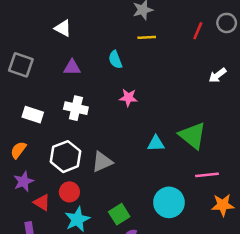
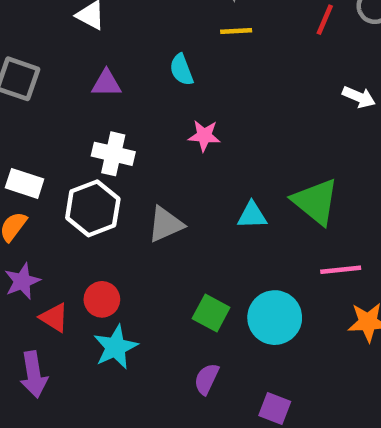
white arrow: (217, 75) -> (359, 97), turned -120
white rectangle: (33, 115) -> (25, 183), moved
white hexagon: (65, 157) -> (93, 208), moved
gray triangle: (102, 162) -> (166, 224), moved
green square: (119, 214) -> (211, 313), moved, turned -30

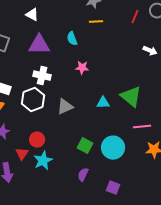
purple triangle: (106, 83) -> (39, 45), size x1.6
red triangle: (54, 318) -> (22, 154), moved, turned 32

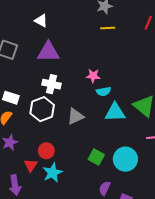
cyan semicircle: (72, 39) -> (104, 91), moved, turned -80
cyan triangle: (103, 103) -> (115, 112), size x1.5
purple semicircle: (83, 175) -> (105, 188), moved

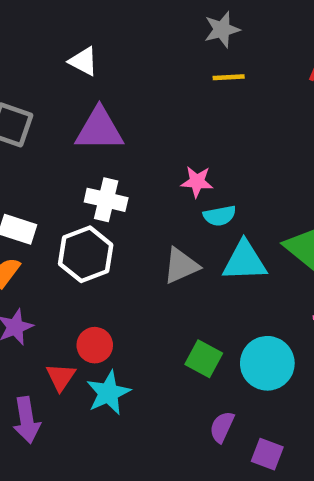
gray triangle: (75, 116) -> (181, 266), moved

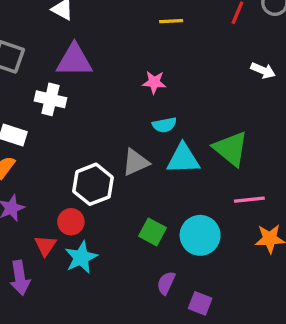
pink star: (197, 182) -> (154, 82), moved
white cross: (106, 200) -> (51, 99), moved
white hexagon: (86, 254) -> (93, 184), moved

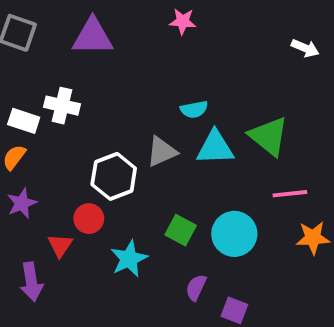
pink star: (154, 82) -> (183, 21), moved
white cross: (51, 99) -> (62, 106), moved
cyan star: (81, 257) -> (129, 259), moved

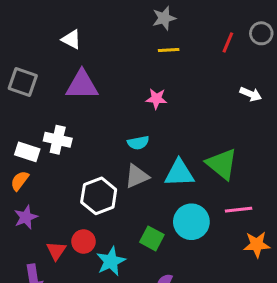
pink star: (183, 21) -> (156, 99), moved
cyan semicircle: (194, 109) -> (138, 143), moved
red circle: (89, 219) -> (84, 242), moved
cyan circle: (234, 234) -> (191, 222), moved

